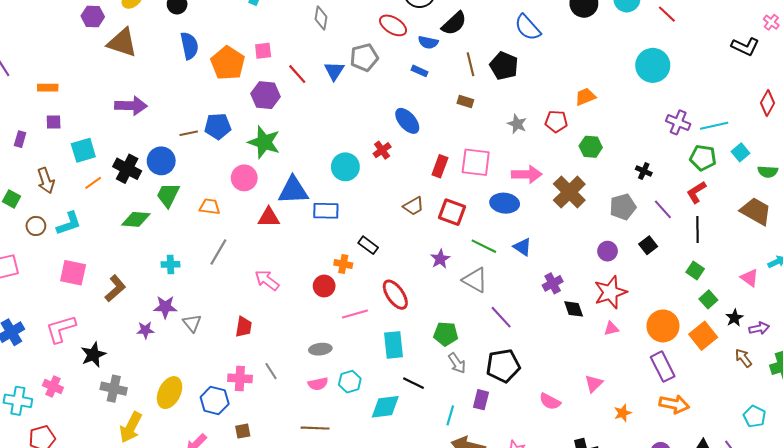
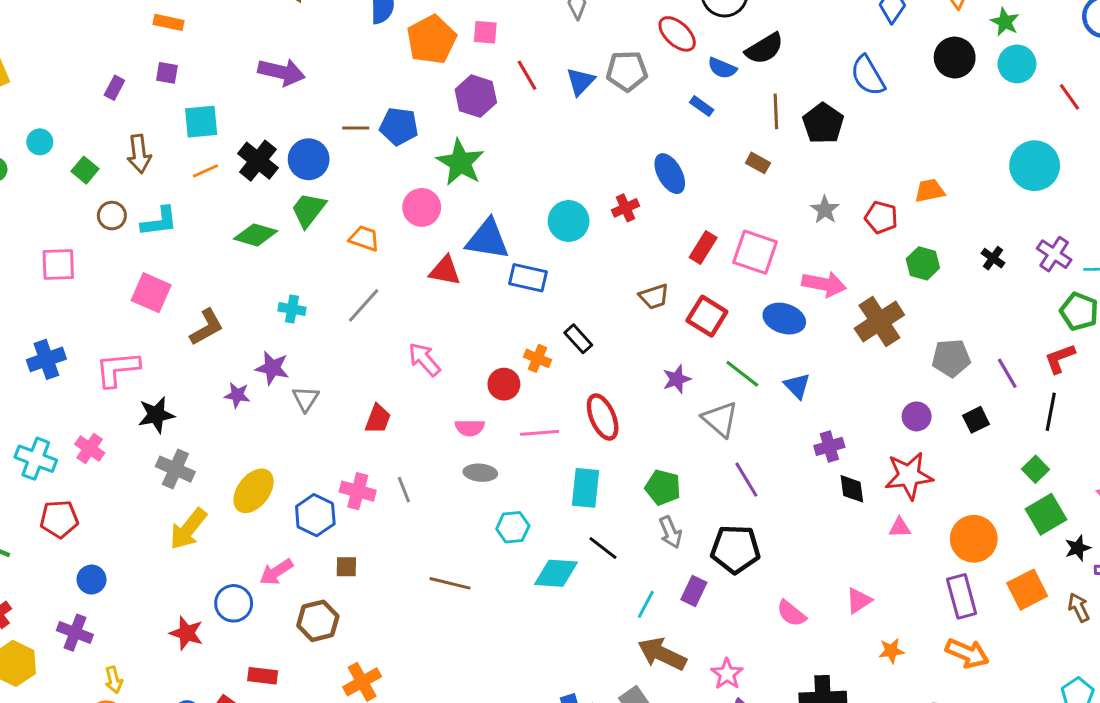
black cross: (644, 171) -> (993, 258), moved
green square: (708, 299) -> (1046, 514), size x1.5
orange square: (703, 336) -> (1027, 590), moved
pink semicircle: (318, 384) -> (470, 428), moved

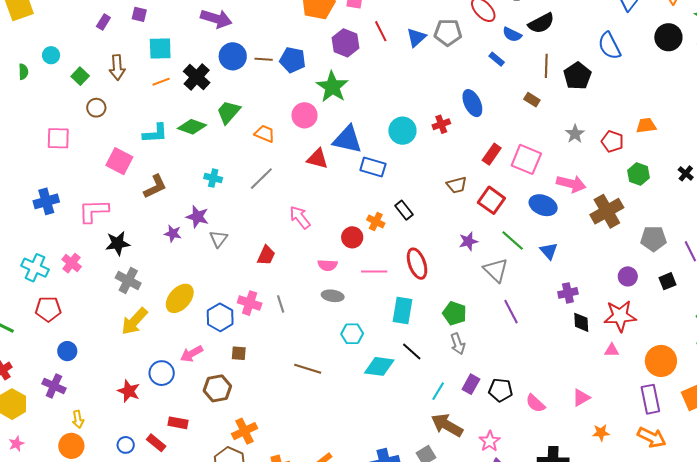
blue circle: (309, 159) -> (233, 56), moved
cyan L-shape: (159, 222) -> (155, 133), moved
black pentagon: (735, 549) -> (501, 390), moved, size x0.7

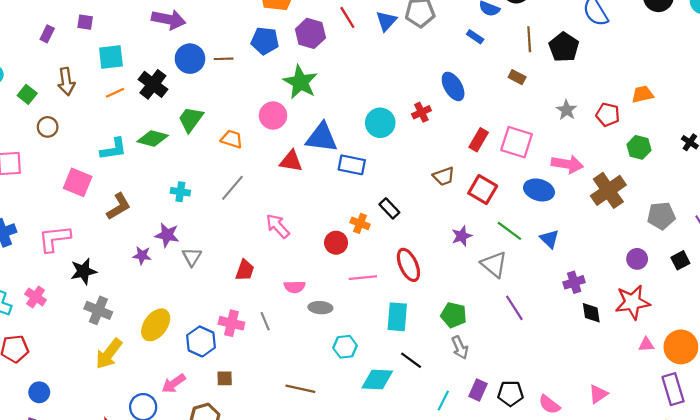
blue pentagon: (293, 60) -> (265, 41), moved
pink semicircle: (328, 265) -> (295, 287), moved
pink triangle: (612, 350) -> (646, 345), moved

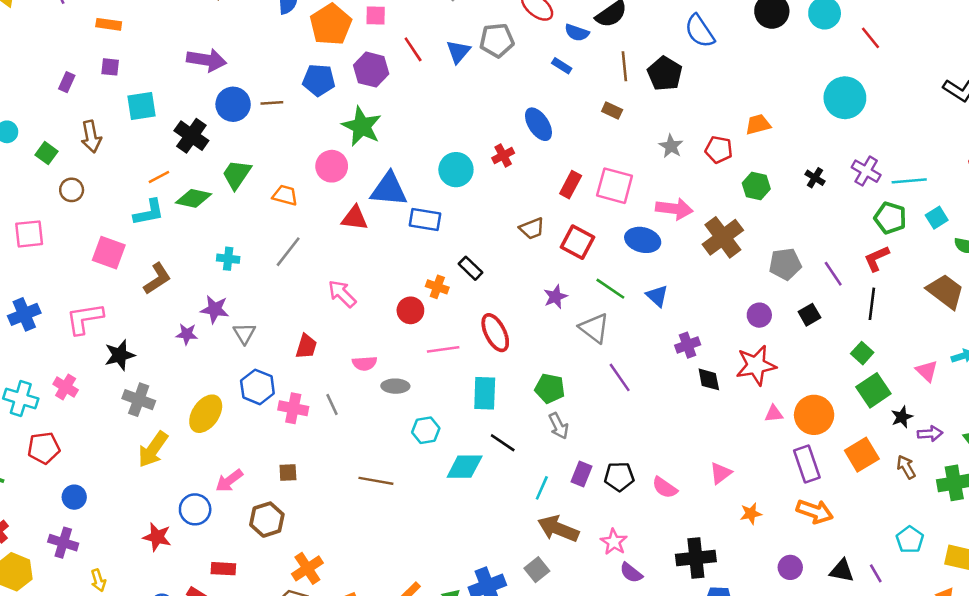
orange line: (115, 93) -> (159, 177), moved
blue hexagon: (201, 341) -> (257, 387), moved

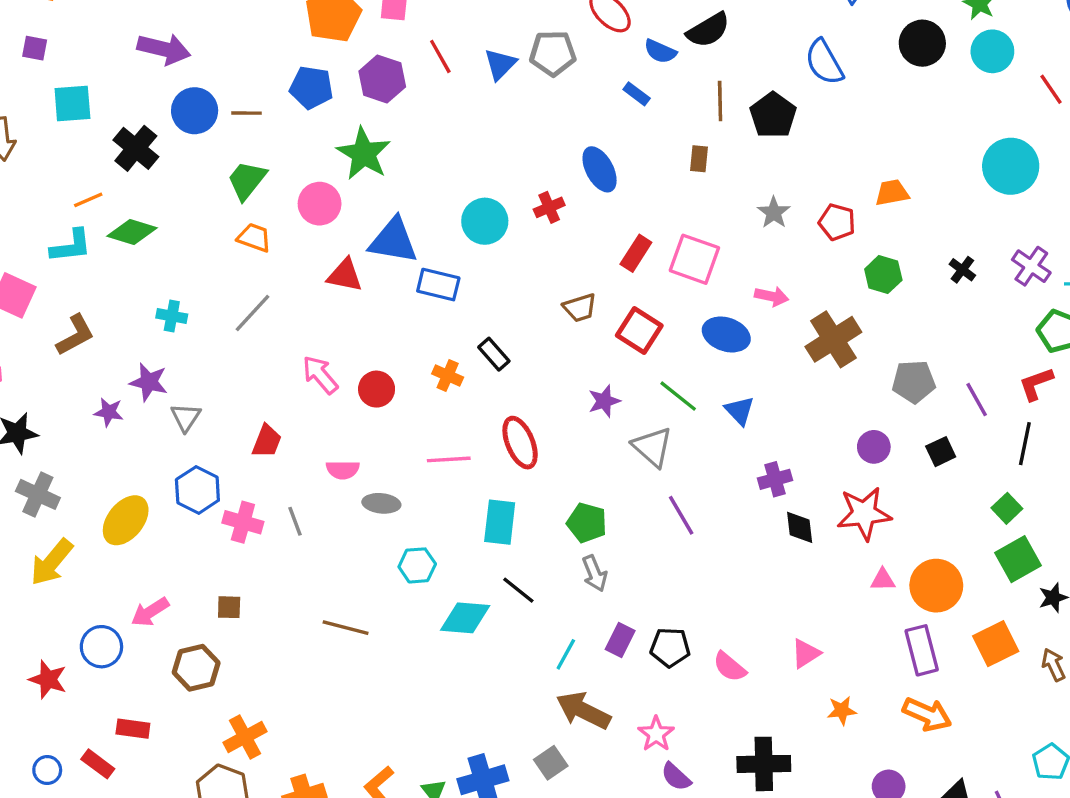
brown rectangle: (612, 110) -> (699, 159), turned 66
green trapezoid: (237, 174) -> (247, 180), moved
pink arrow: (674, 209) -> (772, 296), size x0.7
red circle: (410, 310) -> (377, 389), moved

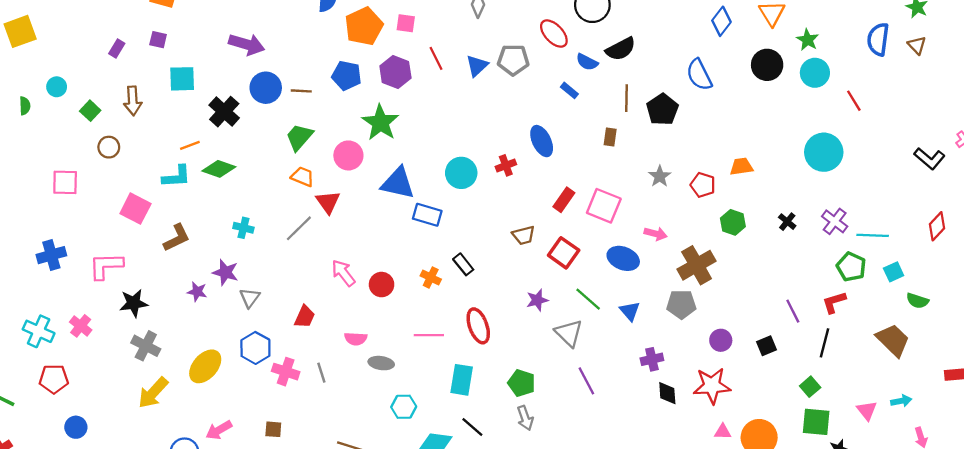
red triangle: (345, 275) -> (328, 202), moved, turned 40
gray pentagon: (914, 382) -> (681, 304), moved
green square: (1018, 559) -> (816, 422), turned 32

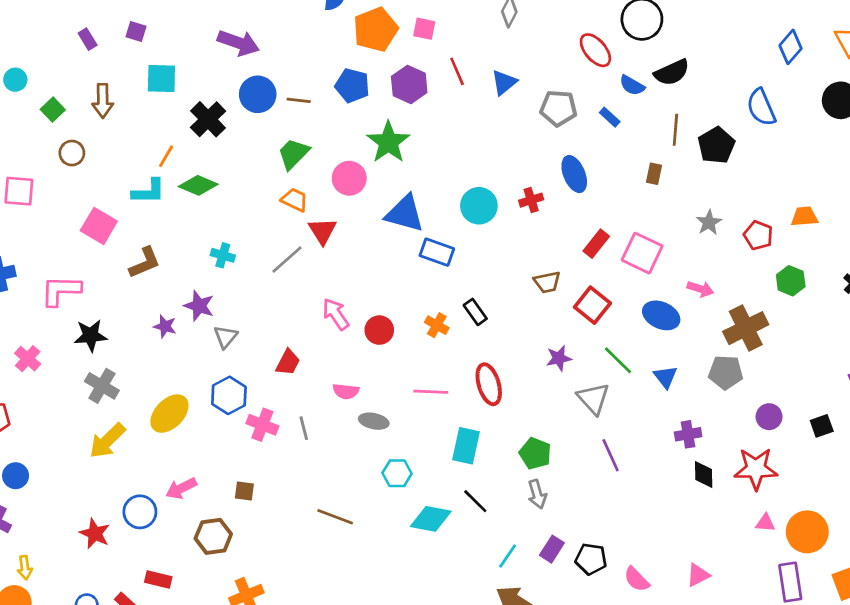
purple rectangle: (117, 48) -> (88, 39), turned -66
gray pentagon: (513, 60) -> (558, 108), moved
orange line: (190, 145) -> (166, 156), turned -42

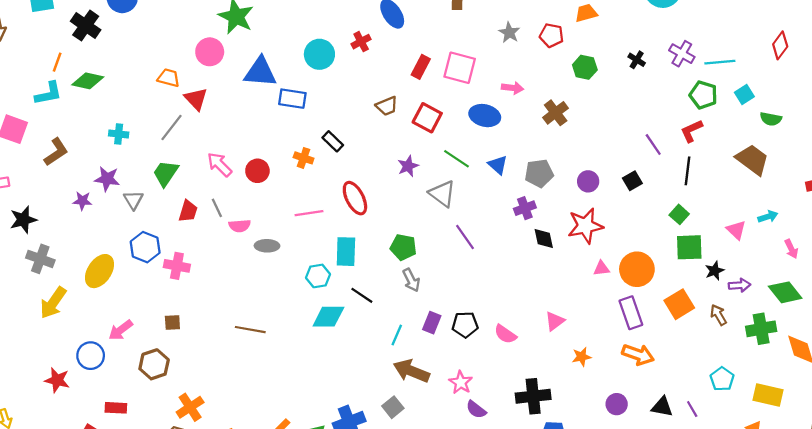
green trapezoid: (293, 154) -> (166, 173), moved
brown cross: (746, 328) -> (556, 113), size x0.7
gray pentagon: (726, 372) -> (539, 173), moved
gray line: (304, 428) -> (217, 208), moved
cyan hexagon: (397, 473) -> (318, 276), moved

